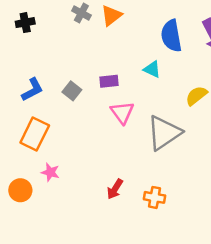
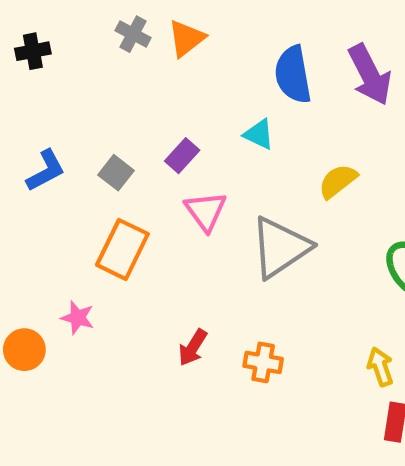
purple rectangle: (109, 81) -> (182, 156), turned -42
orange rectangle: (35, 134) -> (122, 249), moved

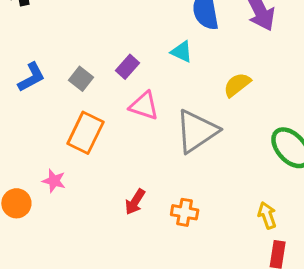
pink triangle: (206, 211) -> (144, 106), turned -36

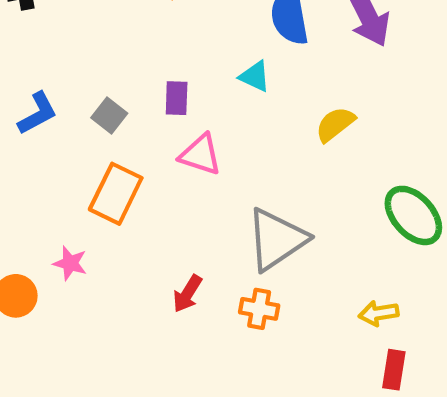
purple rectangle: (128, 67) -> (177, 98), turned -40
gray triangle: (197, 131) -> (276, 239), moved
yellow arrow: (267, 215) -> (379, 313), turned -80

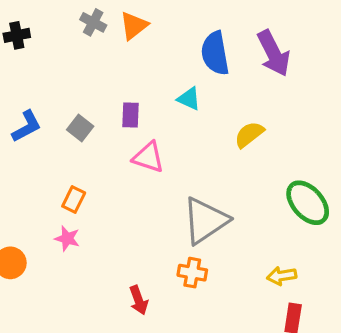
orange rectangle: (116, 194) -> (74, 199), moved, size x0.6
pink star: (70, 263) -> (67, 238), moved
red arrow: (187, 294) -> (139, 300), moved, turned -52

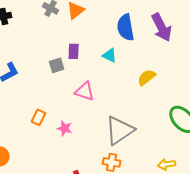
purple rectangle: (131, 115) -> (74, 51), moved
gray square: (80, 128) -> (57, 65), moved, turned 35
pink star: (67, 238) -> (65, 128), moved

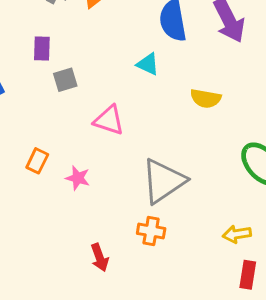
purple rectangle: (74, 51) -> (42, 49), moved
yellow semicircle: (147, 77) -> (206, 98), turned -132

